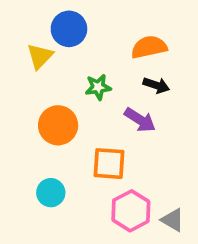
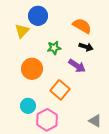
orange semicircle: (149, 47) -> (82, 26), turned 42
orange square: (109, 164) -> (60, 90), turned 36
pink hexagon: (131, 211) -> (47, 120), moved

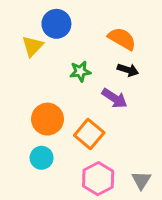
orange circle: (32, 69) -> (48, 119), moved
pink hexagon: (47, 120) -> (98, 179), moved
gray triangle: (95, 121) -> (141, 180), turned 32

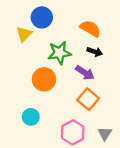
green star: (80, 71) -> (59, 53), size x1.5
orange circle: (48, 119) -> (44, 79), moved
orange square: (89, 134) -> (88, 99), moved

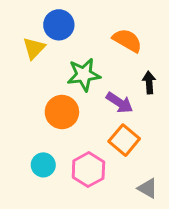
black arrow: (95, 52) -> (149, 82), moved, turned -112
pink hexagon: (73, 132) -> (88, 170), moved
gray triangle: (105, 133) -> (148, 188), turned -32

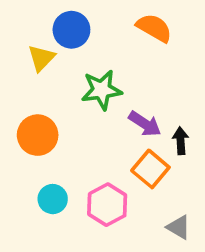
orange semicircle: (127, 40) -> (154, 28), moved
black arrow: (149, 82) -> (181, 141), moved
orange circle: (62, 112) -> (38, 135), moved

